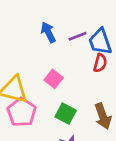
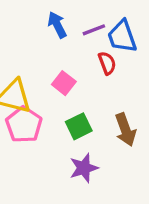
red semicircle: (100, 63) -> (107, 63), moved, turned -36
green square: (66, 114) -> (79, 126), turned 36

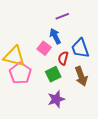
blue arrow: (57, 25) -> (55, 36), moved
blue trapezoid: (122, 36) -> (80, 48), moved
red semicircle: (107, 63) -> (63, 58), moved, turned -144

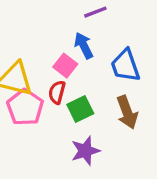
red semicircle: (63, 58) -> (57, 92), moved

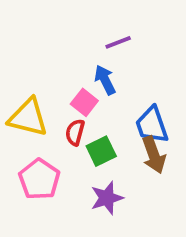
blue trapezoid: (125, 66) -> (152, 125), moved
pink pentagon: (25, 107) -> (39, 179), moved

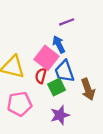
pink square: (84, 102) -> (46, 58), size x1.5
blue trapezoid: (152, 125) -> (64, 71), moved
pink pentagon: (39, 179) -> (20, 104), turned 30

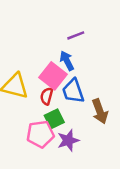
green square: (57, 87) -> (54, 119), moved
pink pentagon: (20, 104) -> (40, 134), moved

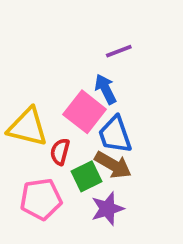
red semicircle: (47, 96) -> (60, 152), moved
brown arrow: (100, 111) -> (113, 165), moved, turned -40
pink pentagon: (40, 134) -> (41, 199), moved

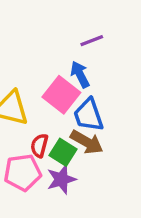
red semicircle: (60, 152) -> (39, 145), moved
green square: (87, 176) -> (63, 152), turned -32
purple star: (107, 209) -> (61, 179), moved

